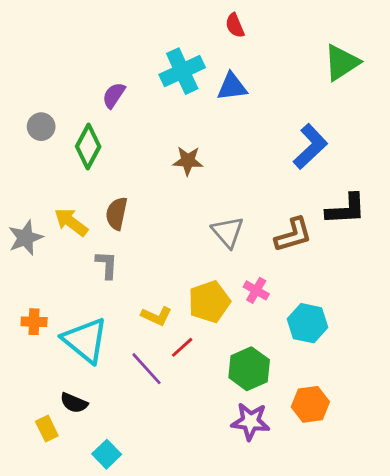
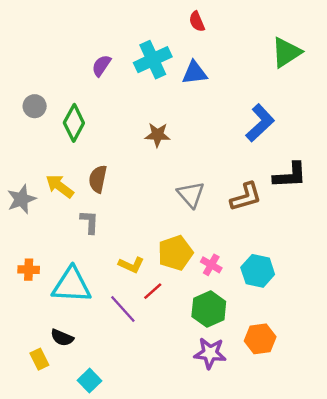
purple semicircle: (114, 95) -> (101, 66), moved
pink cross: (256, 290) -> (211, 265), moved
cyan triangle: (85, 340) -> (72, 285), turned -36

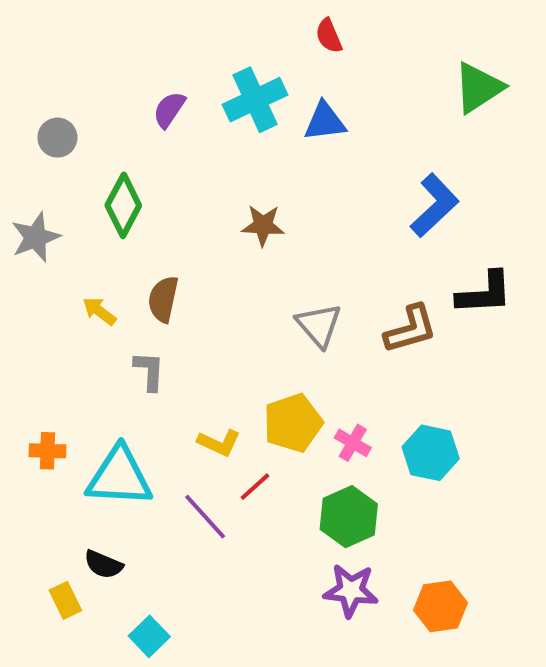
gray circle: (35, 106) -> (57, 138), moved
yellow arrow: (60, 186) -> (99, 311), size x0.7
gray star: (21, 199) -> (36, 237), moved
orange hexagon: (260, 339) -> (441, 606), moved

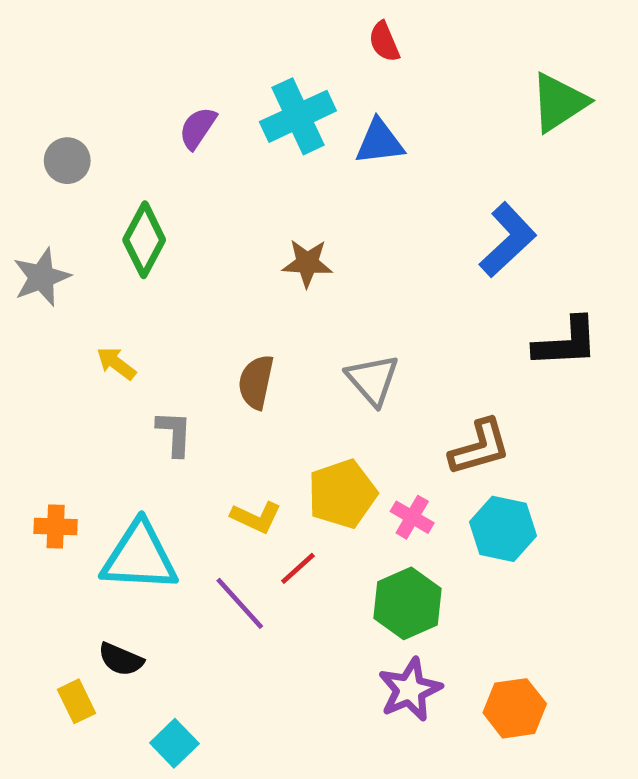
brown semicircle: (163, 299) -> (256, 382), moved
brown L-shape: (411, 329) -> (480, 447), moved
purple star: (351, 590) -> (410, 690), turned -30

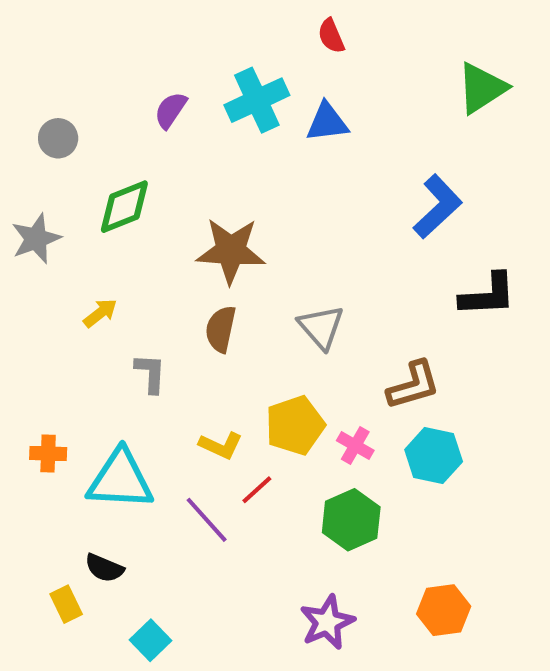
green diamond: (144, 240) -> (124, 207), turned 40
brown star: (307, 263) -> (231, 251), moved, size x1.6
yellow arrow: (116, 363) -> (100, 313), turned 105
purple star: (410, 690) -> (327, 622), moved

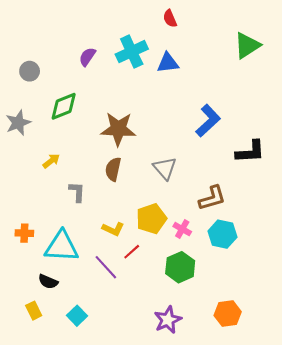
blue L-shape: (438, 207) -> (208, 121), moved
black semicircle: (104, 568) -> (48, 282), moved
cyan square: (150, 640) -> (77, 316), moved

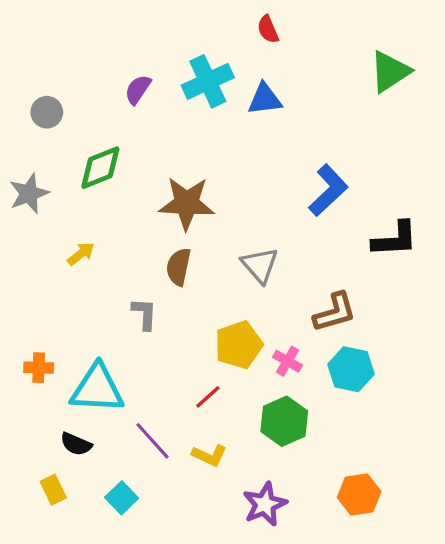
gray L-shape: (77, 192) -> (144, 314), moved
yellow L-shape: (113, 229) -> (209, 455), moved
purple line: (106, 267) -> (153, 441), moved

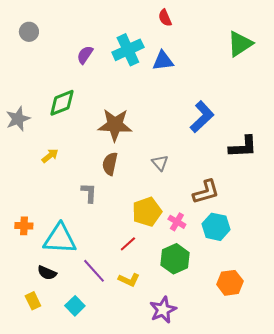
gray circle: (47, 112) -> (29, 32), moved
gray triangle: (260, 265) -> (160, 163), size x0.7
orange hexagon: (359, 494) -> (230, 283), moved

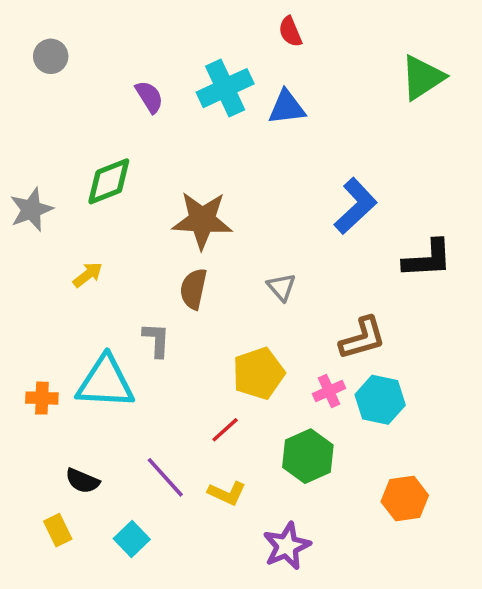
purple semicircle: (85, 55) -> (149, 97), turned 114
pink cross: (177, 222) -> (329, 391), moved, turned 36
cyan triangle: (60, 239) -> (105, 382), moved

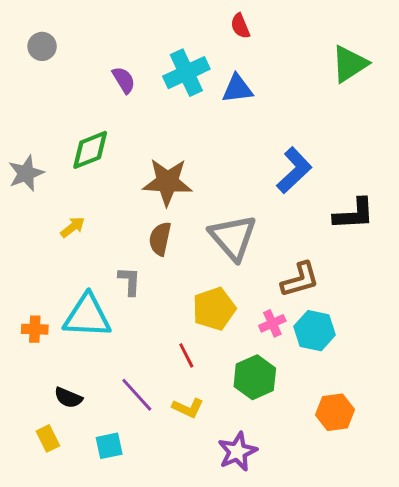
gray triangle: (281, 287) -> (233, 237), size x2.0
red line: (225, 430) -> (186, 355), turned -75
cyan square: (132, 539) -> (109, 446), turned 32

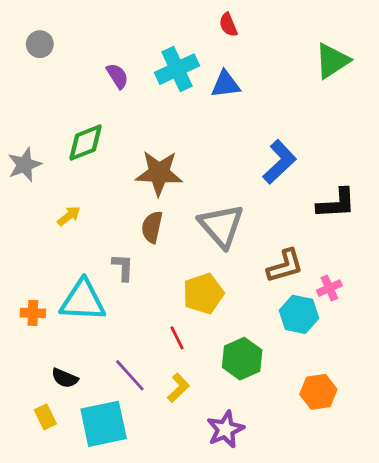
pink cross: (272, 323) -> (329, 288), moved
yellow L-shape: (188, 408) -> (178, 388), turned -68
cyan square: (109, 446) -> (104, 424), size x1.8

